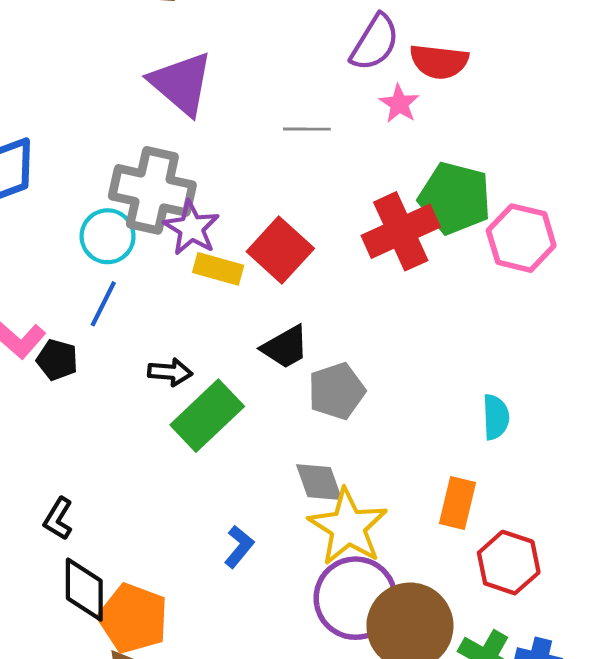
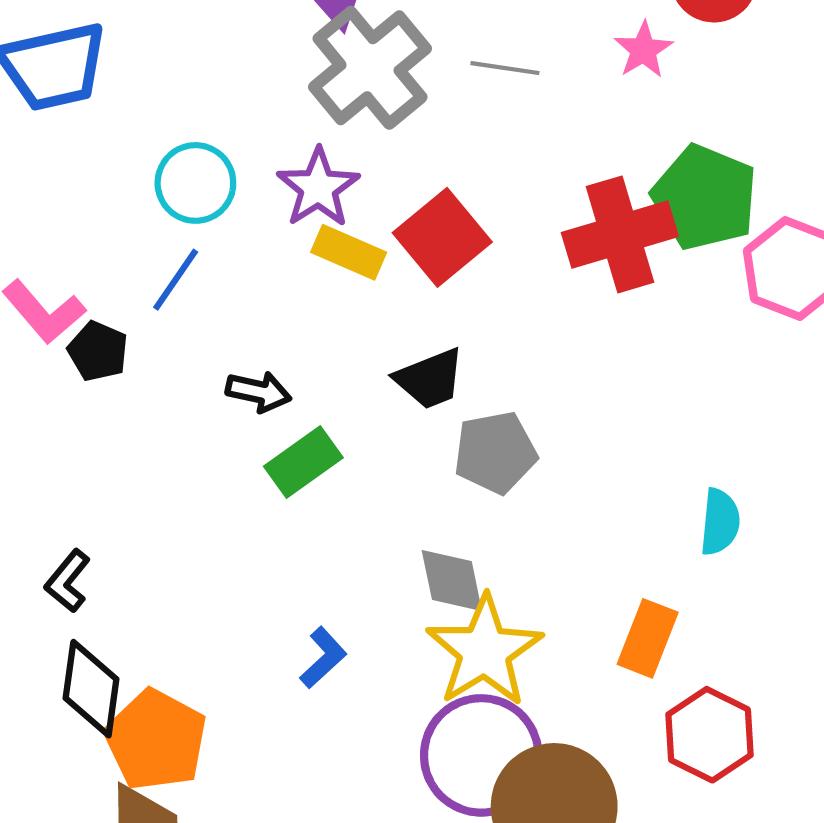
gray cross: (152, 190) -> (370, 68), moved, turned 30
green rectangle: (207, 416) -> (303, 462), size x0.7

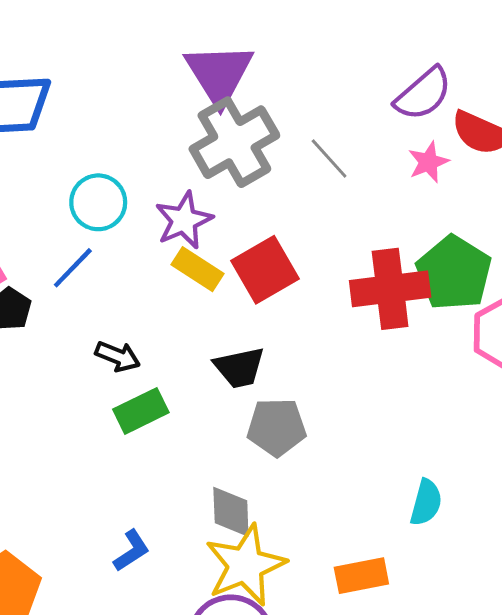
gray line: (505, 68) -> (329, 158), turned 30
orange rectangle: (648, 638) -> (361, 576), turned 48

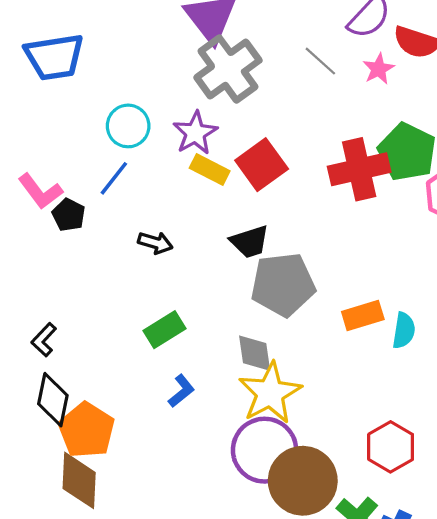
gray line: (329, 158) -> (320, 61), moved
green rectangle: (141, 411) -> (164, 330), moved
gray pentagon: (277, 427) -> (283, 284), size x1.4
orange rectangle: (361, 576) -> (363, 316), moved

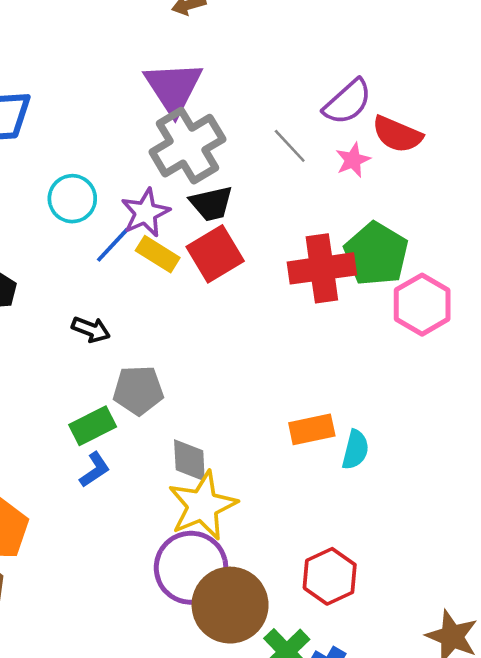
blue line: (114, 178) -> (113, 245), moved
black trapezoid: (250, 242) -> (211, 203), moved
gray pentagon: (283, 284) -> (138, 390), moved, size x0.7
blue L-shape: (181, 391) -> (95, 470), moved

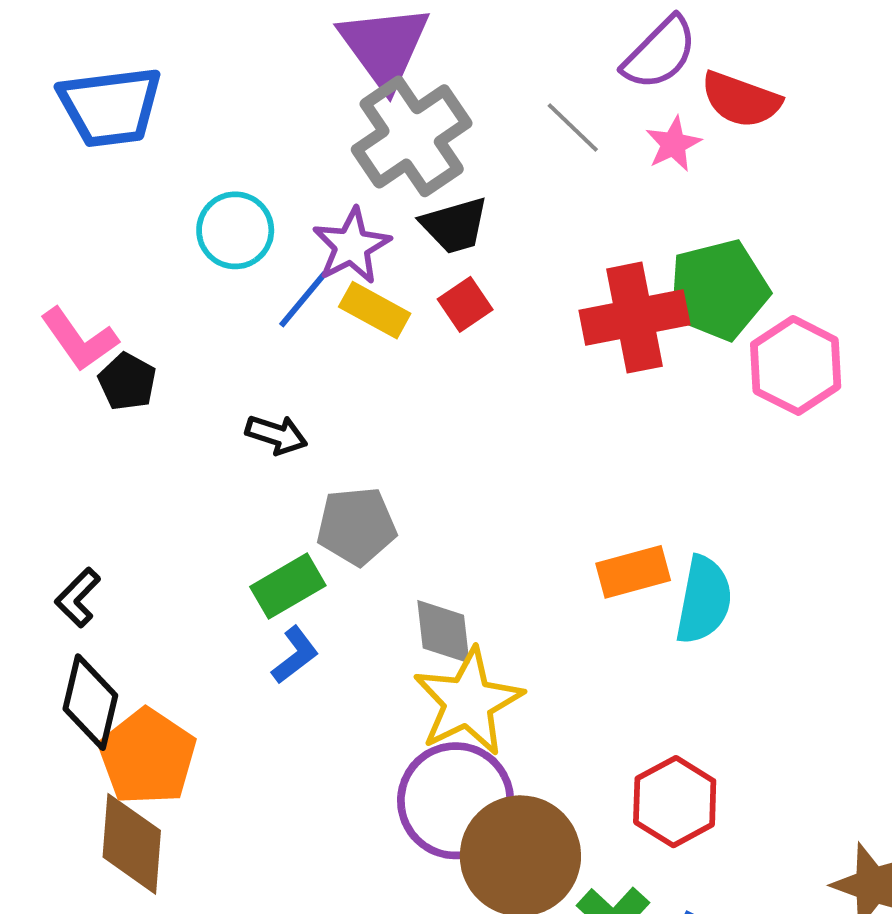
red square: (215, 254) -> (465, 304), size x0.6
green pentagon: (376, 254) -> (718, 290), turned 30
cyan semicircle: (355, 450) -> (704, 600), size x1.4

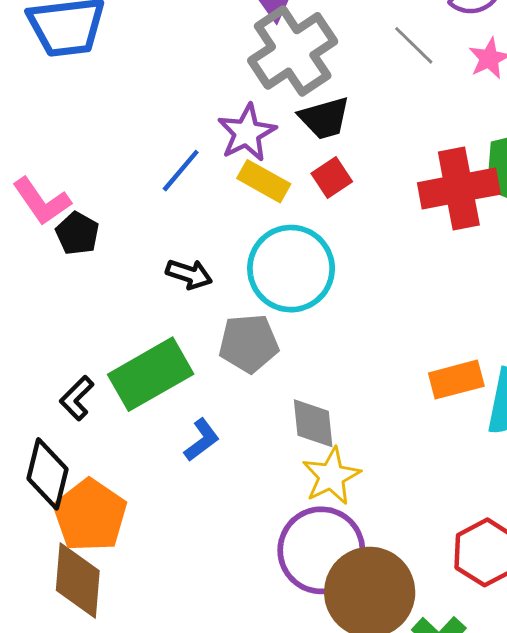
cyan circle: (235, 230) -> (291, 269), moved, size x1.5
blue line: (303, 299) -> (181, 171), moved
green rectangle: (288, 586) -> (151, 374), moved, size x1.5
black L-shape: (78, 598) -> (77, 398), moved
yellow star: (468, 702) -> (331, 476), size x0.7

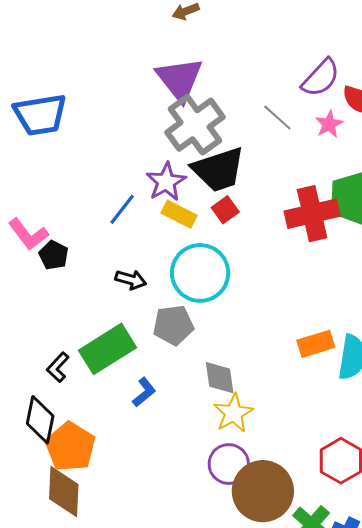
black trapezoid: (324, 118) -> (219, 170), size x1.5
purple circle: (321, 550) -> (229, 464), size x0.7

